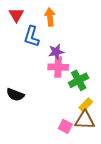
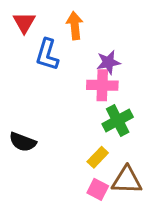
purple star: (56, 52) -> (108, 62), moved
pink cross: (58, 67) -> (102, 85), moved
yellow rectangle: (86, 105) -> (98, 157), moved

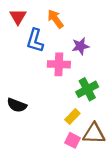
orange arrow: (75, 26) -> (55, 19), turned -30
pink cross: (102, 85) -> (59, 64), moved

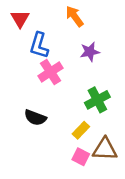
orange arrow: (55, 19) -> (75, 16), moved
pink cross: (59, 64) -> (50, 72), moved, turned -35
black semicircle: (17, 105) -> (35, 118), moved

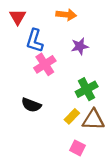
orange arrow: (75, 16) -> (66, 15), turned 132
brown triangle: (105, 149) -> (93, 120), moved
pink square: (81, 157) -> (78, 148), moved

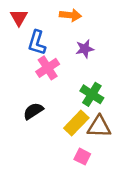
green cross: (87, 89) -> (92, 94), turned -30
black semicircle: (31, 105) -> (33, 111), turned 126
yellow rectangle: (72, 116) -> (76, 123), size x1.5

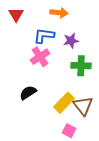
blue L-shape: (37, 43) -> (44, 36), moved, turned 80
green cross: (92, 94) -> (81, 66), moved, turned -30
brown triangle: (99, 127) -> (83, 106), turned 50

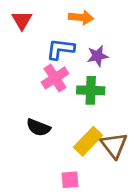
green cross: (81, 66) -> (91, 90), moved
black semicircle: (28, 93) -> (38, 127), turned -126
pink square: (69, 131) -> (70, 180), moved, turned -32

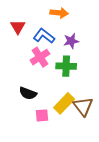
red triangle: (22, 20) -> (18, 27), moved
blue L-shape: (60, 49) -> (44, 36), turned 30
pink square: (70, 180) -> (42, 115), moved

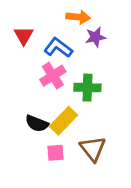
purple star: (71, 41) -> (95, 37), moved
yellow rectangle: (64, 103) -> (64, 121), moved
brown triangle: (83, 106) -> (93, 149), moved

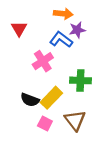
blue L-shape: (58, 48) -> (61, 40), moved
green cross: (87, 88) -> (80, 80), moved
pink square: (56, 153) -> (45, 124), turned 32

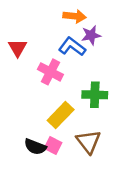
red triangle: (19, 29) -> (18, 48), moved
pink cross: (43, 61) -> (50, 72), turned -30
black semicircle: (30, 100) -> (35, 147), moved

